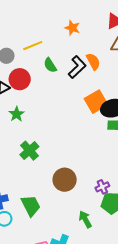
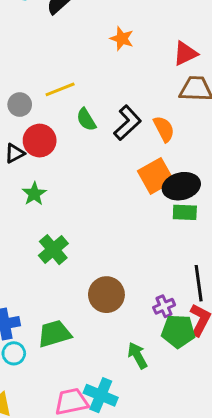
orange star: (72, 28) -> (122, 39), moved
orange semicircle: (93, 62) -> (164, 129), moved
green trapezoid: (31, 206) -> (54, 334), turned -80

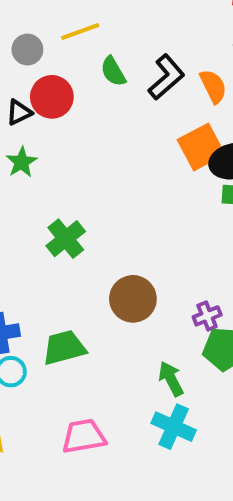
green star: (34, 194) -> (22, 162), moved
cyan cross: (101, 395) -> (174, 427), moved

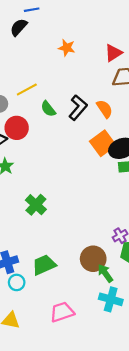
brown circle: (133, 299) -> (93, 259), moved

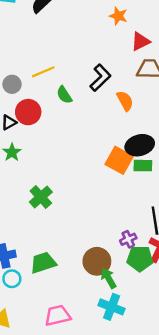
orange star: (67, 48) -> (118, 16), moved
black L-shape: (78, 108) -> (100, 78), moved
orange square: (103, 143) -> (119, 160), moved, turned -30

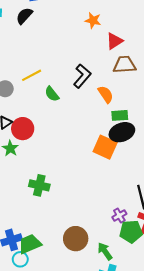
red circle: (28, 112) -> (23, 129), moved
green rectangle: (143, 166) -> (120, 115), moved
green cross: (41, 197) -> (39, 185), turned -30
brown circle: (97, 261) -> (76, 239), moved
green trapezoid: (43, 263) -> (30, 244), moved

